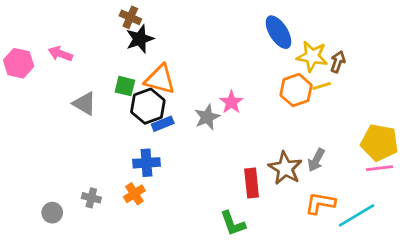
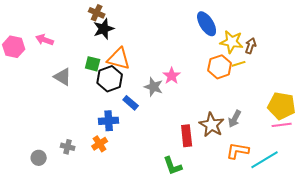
gray star: (207, 117) -> (154, 87), turned -30
blue rectangle: (163, 124) -> (131, 103), moved, turned 63

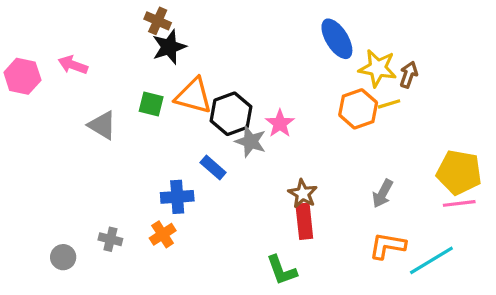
black hexagon: (110, 79) -> (231, 114), moved
brown star: (212, 125) -> (303, 194), moved, size x0.7

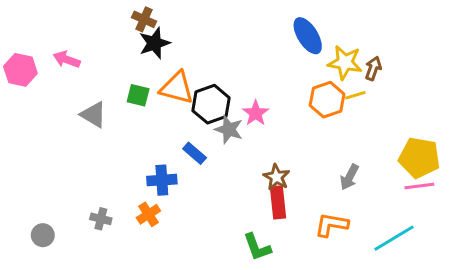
orange L-shape: (387, 246) -> (332, 225), moved
gray circle: (63, 257) -> (43, 235), moved

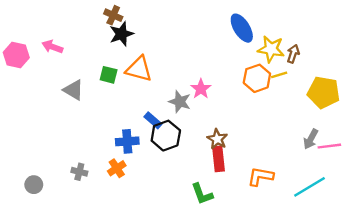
black hexagon: (211, 104) -> (166, 136), moved
yellow pentagon: (419, 158) -> (324, 92), moved
gray arrow: (349, 177) -> (311, 139), moved

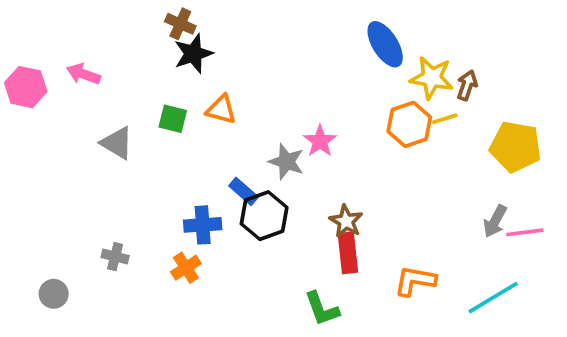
orange triangle: (139, 69) -> (221, 109), size x0.7
gray cross: (79, 172) -> (115, 257), moved

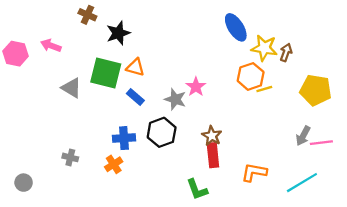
brown cross: (180, 24) -> (87, 15), moved
green square: (173, 119) -> (106, 73), size x1.8
yellow line: (445, 119) -> (264, 89), moved
blue rectangle: (244, 191) -> (135, 97), moved
gray circle: (54, 294) -> (24, 183), moved

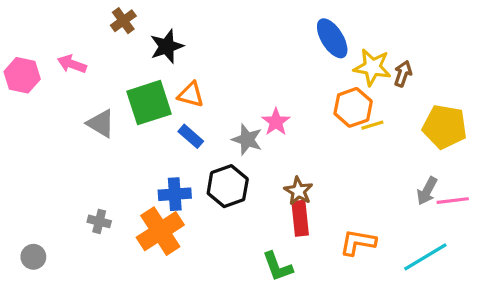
brown cross: (87, 15) -> (123, 21), turned 30
green square: (106, 73) -> (149, 103), turned -32
orange cross: (114, 164) -> (160, 231), size x1.8

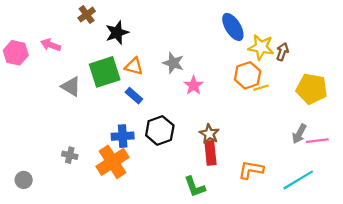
gray star: (247, 140) -> (173, 63), moved

